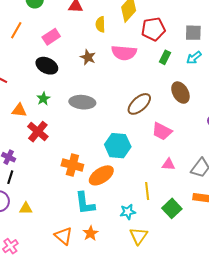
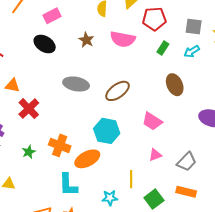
green star: (43, 99) -> (29, 152), moved
brown ellipse: (139, 104) -> (118, 91), moved
pink triangle: (168, 164) -> (155, 155), turned -32

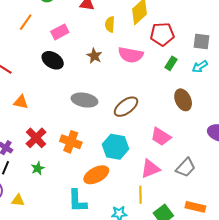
red cross: (29, 109) -> (36, 138), moved
orange cross: (60, 145) -> (71, 142), moved
pink triangle: (155, 155) -> (150, 169), moved, size x1.5
gray trapezoid: (187, 162) -> (186, 168), moved

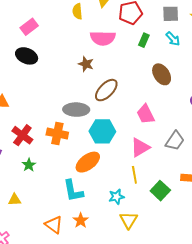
brown star: (94, 56) -> (86, 64), moved
cyan arrow: (200, 66) -> (173, 39), turned -91
gray ellipse: (84, 100) -> (76, 110), moved
pink trapezoid: (161, 137) -> (146, 114), turned 40

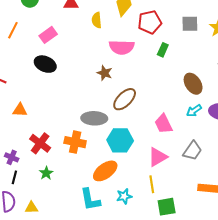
cyan arrow: (173, 39) -> (194, 111), moved, turned 98
brown ellipse: (162, 74) -> (193, 84), moved
green square: (160, 191) -> (167, 207), moved, turned 36
cyan star: (117, 197) -> (124, 196), moved

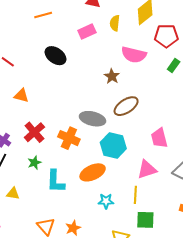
orange line: (13, 30) -> (43, 15), moved, turned 36
pink rectangle: (48, 35) -> (87, 32), moved
cyan L-shape: (90, 200) -> (56, 181), moved

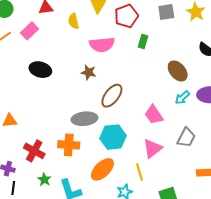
pink rectangle: (87, 32) -> (30, 31), moved
black ellipse: (56, 56) -> (40, 70), moved
yellow line: (135, 195) -> (139, 172), moved

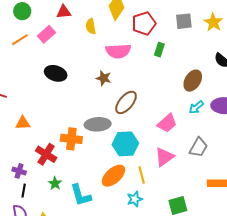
brown ellipse: (178, 71) -> (193, 81), turned 70
pink trapezoid: (154, 115) -> (167, 123), turned -100
orange cross: (69, 145) -> (71, 139), moved
yellow line: (139, 172) -> (142, 175), moved

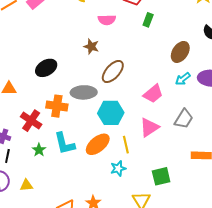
pink semicircle: (118, 51) -> (107, 20), size x0.7
black ellipse: (56, 73) -> (46, 68), moved, turned -50
cyan L-shape: (81, 195) -> (64, 143), moved

